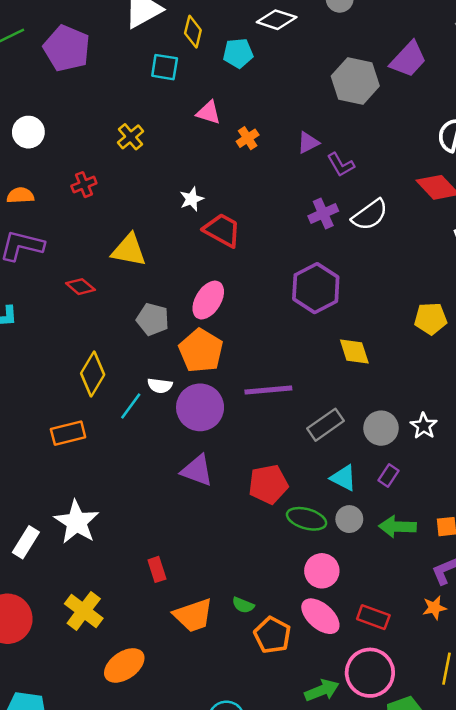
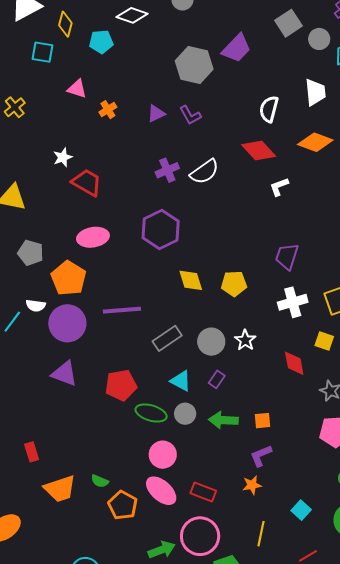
purple L-shape: (341, 165) -> (190, 115), moved
pink ellipse: (208, 300) -> (93, 237), moved, turned 48
yellow pentagon: (431, 319) -> (234, 284), moved

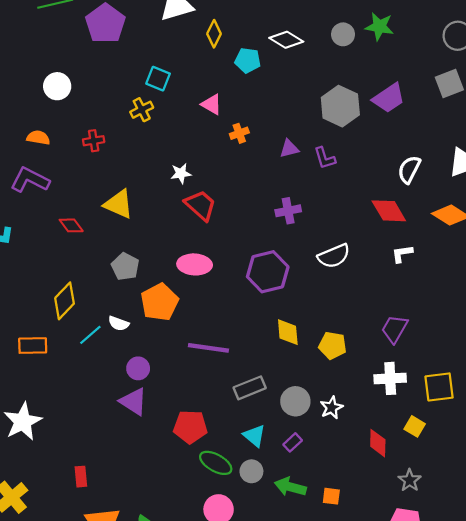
cyan square: (42, 52) -> (158, 79), moved
white semicircle: (204, 172) -> (334, 256), moved
purple circle: (67, 323) -> (138, 368), moved, size x0.6

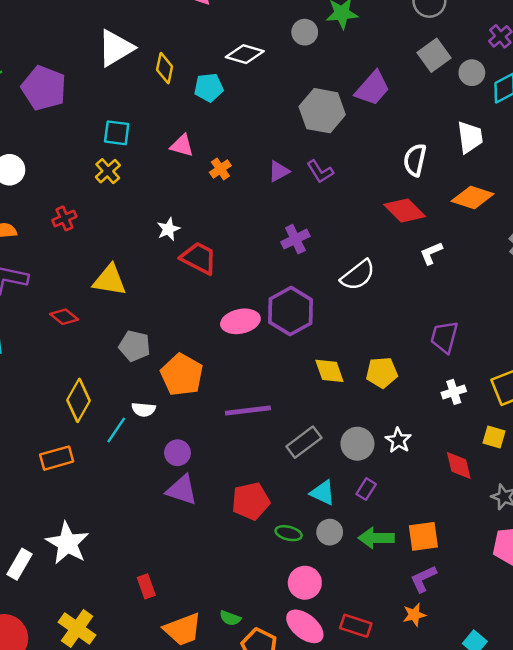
pink ellipse: (195, 264) -> (240, 321), moved
white cross: (390, 378) -> (454, 392), size x0.7
green ellipse: (216, 463) -> (289, 533), size x0.7
orange square: (331, 496) -> (423, 536), size x1.5

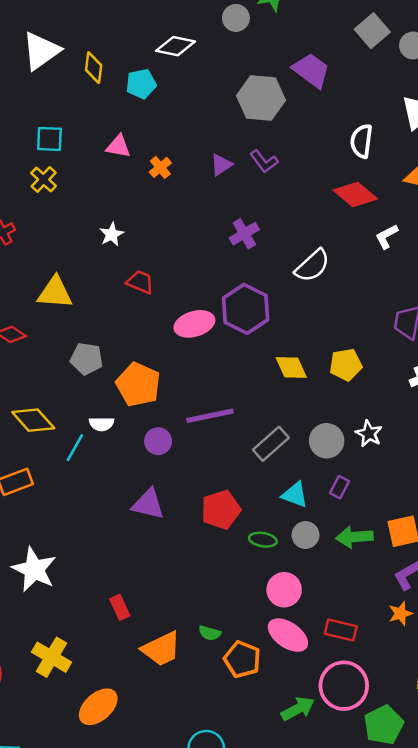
purple trapezoid: (372, 88) -> (311, 70), turned -90
red trapezoid: (199, 258) -> (140, 282), moved, size x0.7
yellow diamond: (79, 400) -> (33, 420), turned -66
purple circle: (177, 453) -> (158, 441), moved

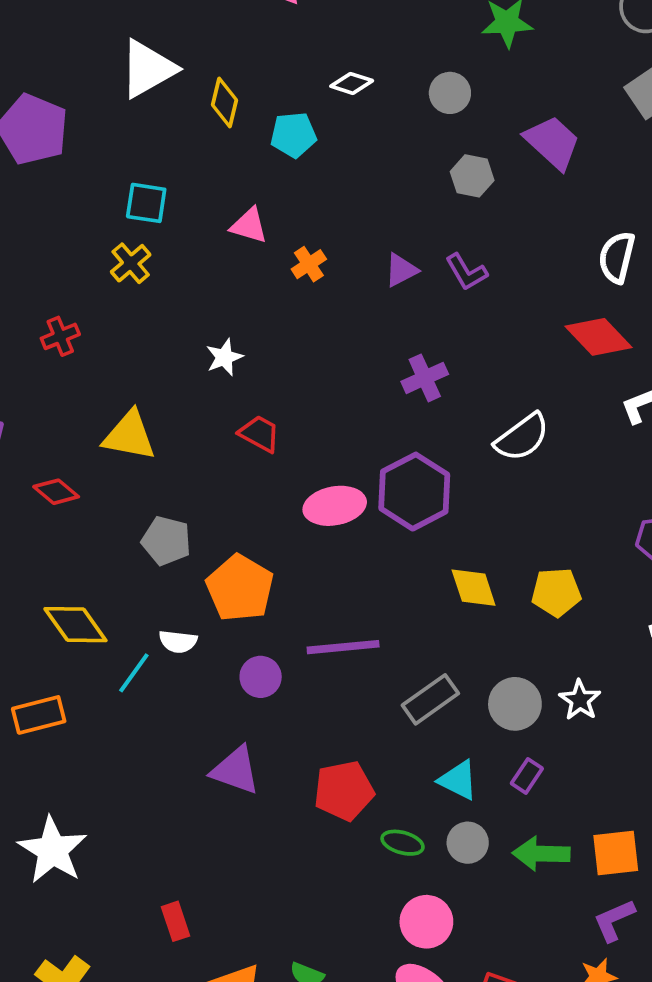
gray circle: (236, 18) -> (450, 93), moved
white diamond: (176, 46) -> (352, 83), size x0.7
gray hexagon: (261, 98) -> (472, 176), size x0.6

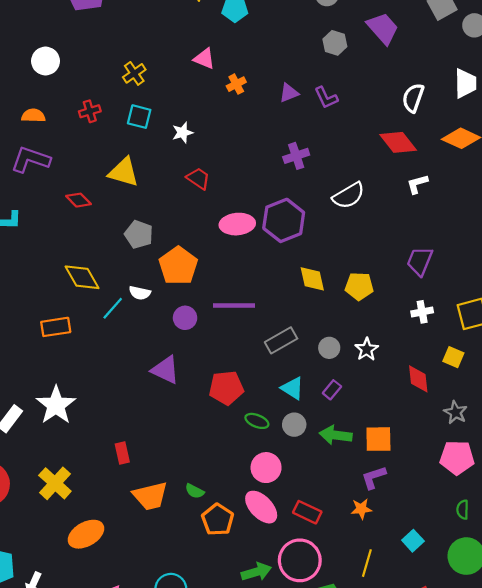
cyan square: (146, 203) -> (139, 117), moved
gray circle: (515, 704) -> (329, 348), size x0.7

